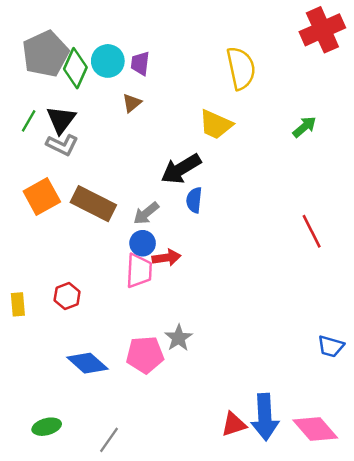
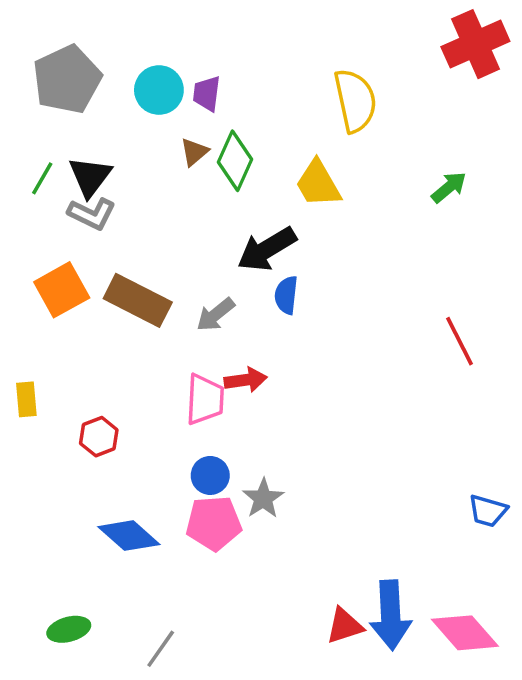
green diamond: (75, 68) -> (235, 161), moved
yellow trapezoid: (216, 125) -> (318, 184), turned 36
blue circle: (143, 243) -> (210, 475), moved
yellow rectangle: (18, 304) -> (26, 399), moved

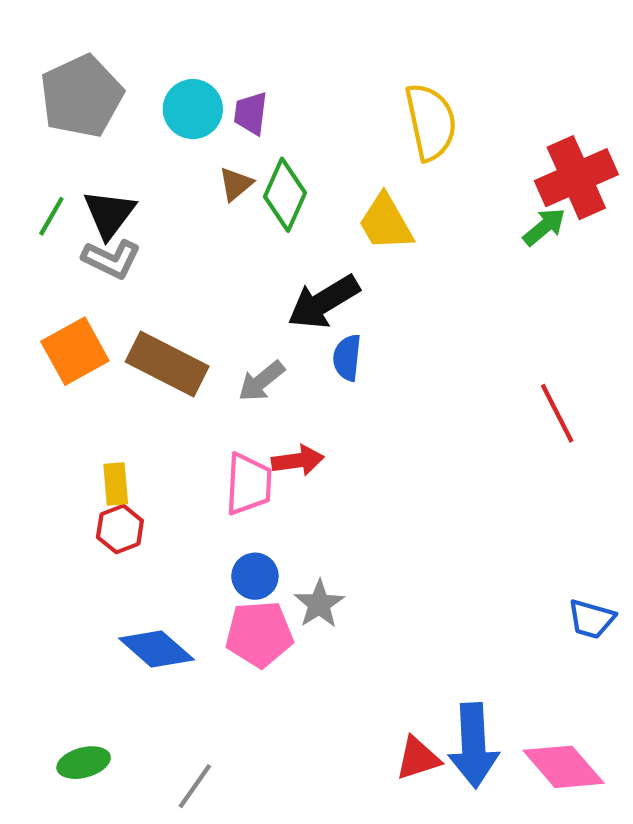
red cross: (475, 44) -> (576, 178), moved
yellow rectangle: (26, 399) -> (116, 484), moved

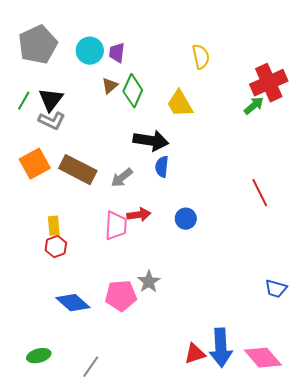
yellow semicircle: (431, 122) -> (201, 57), size x0.7
black arrow: (324, 302) -> (151, 141), turned -140
blue circle: (255, 576) -> (186, 219), moved

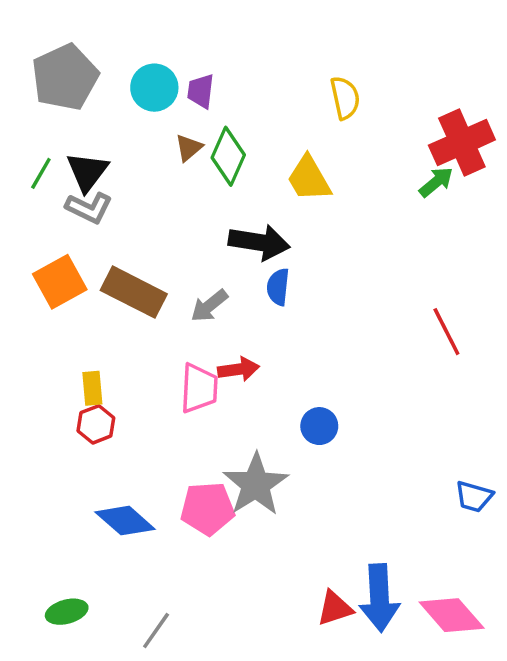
blue circle: (186, 219) -> (319, 426), moved
gray star: (149, 282) -> (256, 484), size x1.6

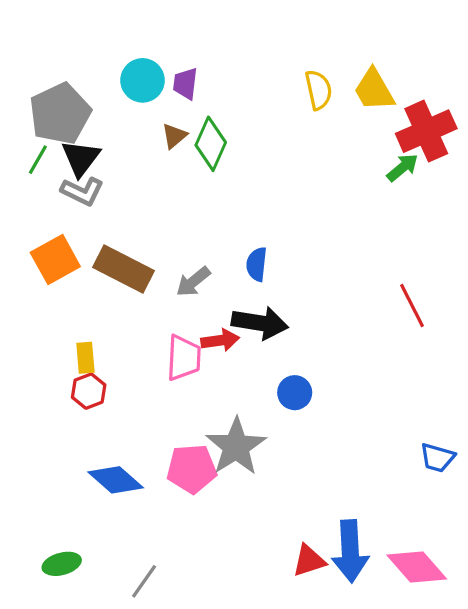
gray pentagon: (65, 77) -> (60, 114), moved
yellow trapezoid: (309, 179) -> (374, 90), moved
black arrow: (259, 242) -> (260, 323), moved

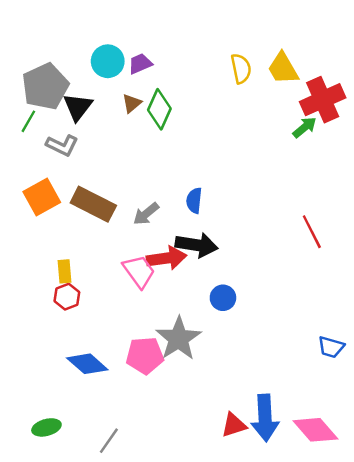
purple trapezoid: (185, 84) -> (140, 64), turned 60
black triangle: (81, 158) -> (78, 107), moved
red arrow: (220, 340) -> (167, 258), size x1.4
pink trapezoid: (184, 358) -> (139, 271), turned -39

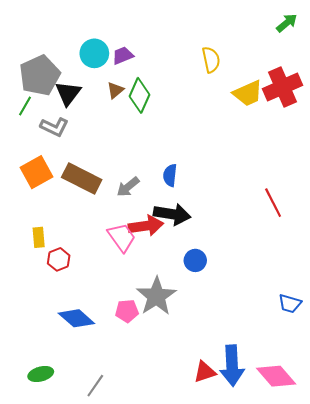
yellow trapezoid: (283, 68) -> (248, 93), moved, turned -84
green arrow: (305, 127) -> (287, 23), moved
yellow rectangle: (64, 271) -> (39, 237), moved
pink pentagon: (145, 355) -> (127, 311), size x0.7

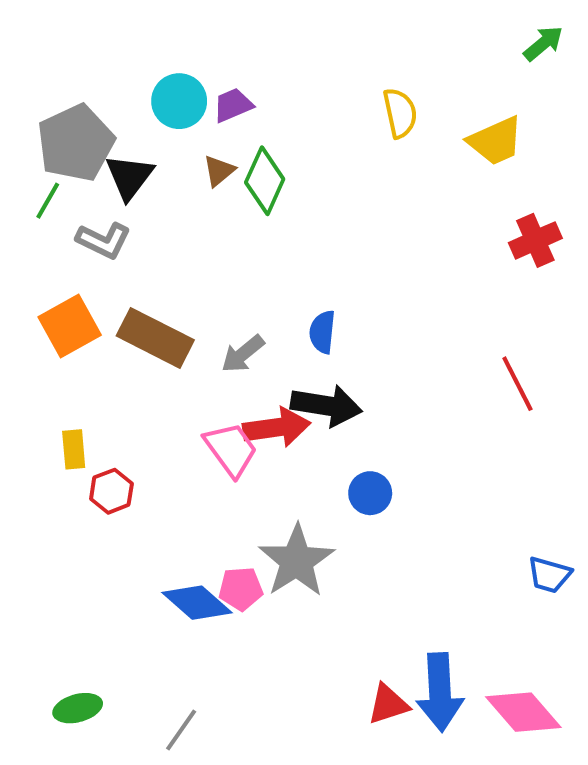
red cross: (283, 87) -> (535, 240), moved, size x0.7
yellow trapezoid: (248, 93) -> (496, 141), moved
blue diamond: (76, 318) -> (197, 603), moved

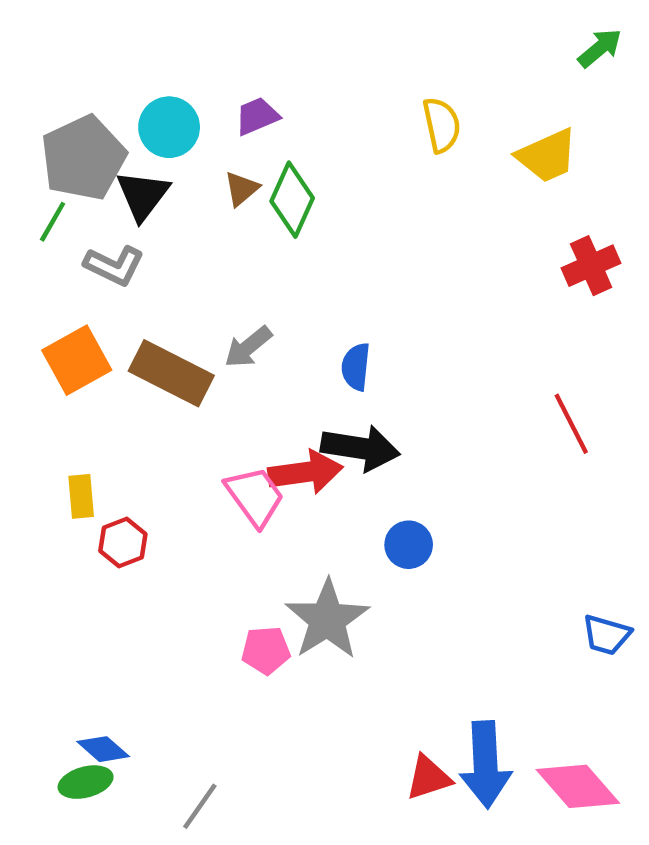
cyan circle: (179, 101) -> (169, 127), moved
gray arrow: (243, 354) -> (248, 347), moved
blue diamond: (197, 603) -> (103, 749), moved, size x0.7

